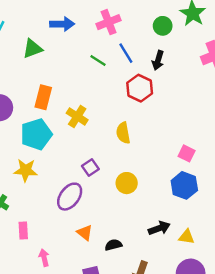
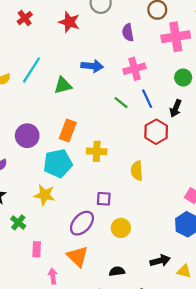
yellow cross: (77, 117) -> (97, 151), turned -36
purple square: (90, 167) -> (104, 199), turned 32
yellow circle: (127, 183) -> (121, 228), moved
orange triangle: (85, 233) -> (78, 256), moved, size x1.5

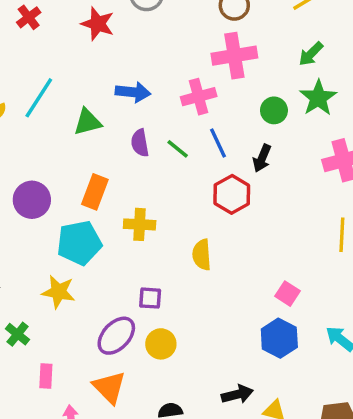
purple semicircle: (128, 33) -> (140, 143), moved
pink cross: (176, 37) -> (234, 56), moved
yellow circle: (121, 228) -> (161, 344), moved

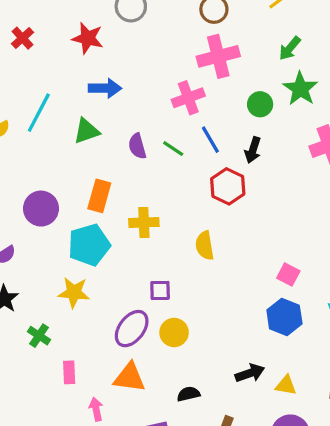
blue arrow: (133, 92) -> (105, 88), moved
orange triangle: (109, 387) -> (129, 377), turned -32

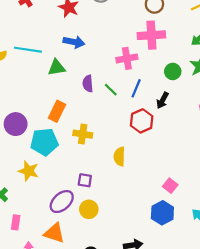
cyan line: (39, 113) -> (28, 50), turned 60
blue line: (210, 140) -> (136, 88), turned 42
purple circle: (41, 209) -> (16, 124), moved

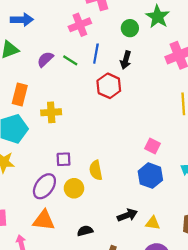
purple semicircle: (88, 84) -> (45, 59), turned 63
yellow semicircle: (119, 157) -> (96, 170), moved

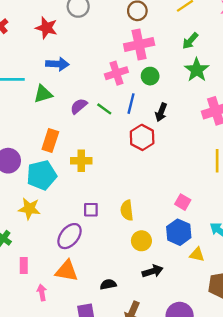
green circle: (130, 28) -> (150, 76), moved
yellow semicircle: (96, 170) -> (127, 210), moved
yellow circle: (74, 188) -> (141, 241), moved
yellow triangle: (153, 223) -> (197, 255), moved

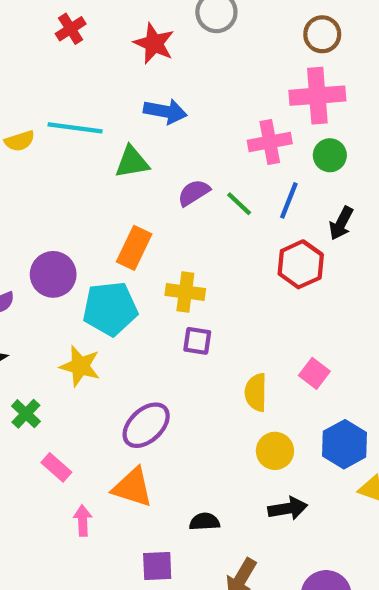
pink square: (183, 202) -> (314, 373), moved
purple square: (91, 210) -> (197, 341), moved
pink rectangle: (24, 265) -> (56, 467), turned -56

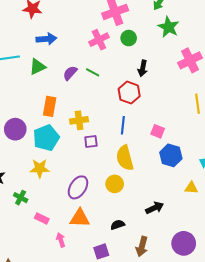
blue line: (289, 200) -> (123, 125), moved
pink square: (314, 373) -> (158, 131), moved
yellow semicircle: (256, 392) -> (125, 158), size x1.4
blue hexagon: (344, 444) -> (171, 155), moved
yellow circle: (275, 451) -> (115, 184), moved

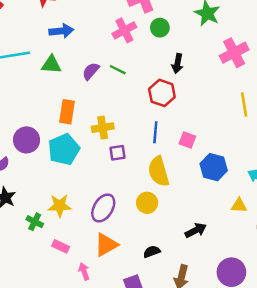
green triangle: (37, 67) -> (51, 65), turned 30
pink square: (158, 131) -> (187, 140), moved
yellow star: (40, 168) -> (60, 206), moved
orange triangle: (80, 218) -> (106, 245), turned -30

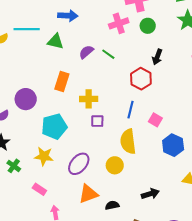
cyan pentagon: (64, 149) -> (54, 126), moved
green cross: (35, 222) -> (14, 166), moved
orange triangle: (106, 245) -> (88, 194), moved

